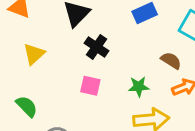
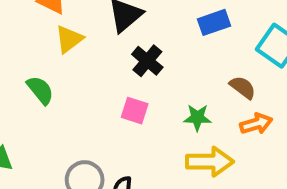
yellow triangle: (34, 54) -> (69, 39), moved
green semicircle: (27, 106) -> (40, 90), moved

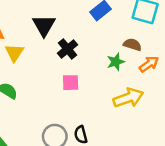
black cross: (147, 61) -> (68, 49), turned 30
green star: (197, 118) -> (116, 62), moved

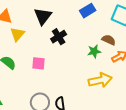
pink square: (71, 83) -> (39, 63), moved

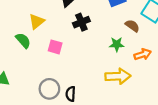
yellow triangle: (17, 34) -> (37, 22), moved
brown semicircle: (109, 40) -> (132, 26), moved

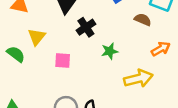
green semicircle: (23, 40) -> (16, 54), moved
green star: (117, 44) -> (110, 51), moved

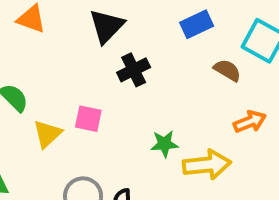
yellow triangle: (37, 37) -> (47, 134), moved
green star: (110, 51) -> (164, 144), moved

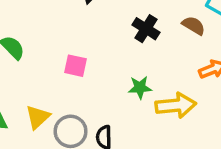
black cross: (134, 70) -> (146, 29), moved, turned -32
yellow triangle: (47, 134) -> (38, 117), moved

